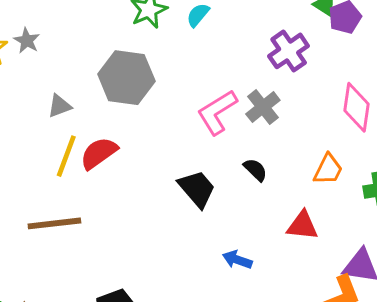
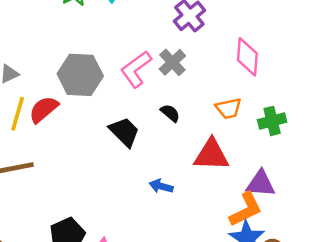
gray hexagon: (126, 78) -> (80, 75), moved
orange trapezoid: (328, 169) -> (228, 108), turned 56
red triangle: (302, 226) -> (211, 155), size x1.4

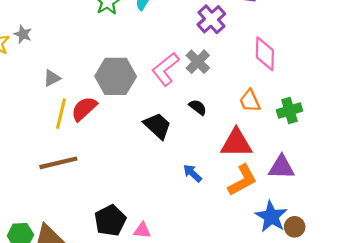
orange trapezoid: (228, 108) -> (250, 101), turned 80
blue arrow: (161, 186) -> (192, 173), turned 30
orange L-shape: (246, 210) -> (242, 180), moved

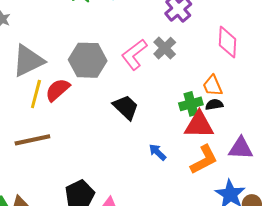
gray triangle: (52, 78) -> (28, 61), size x2.0
black semicircle: (198, 107) -> (214, 105), moved, turned -48
green cross: (289, 110) -> (191, 104), moved

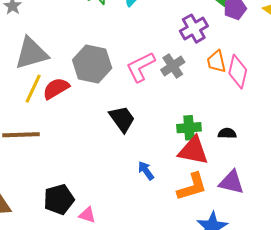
orange trapezoid: (213, 86) -> (216, 62), moved
black semicircle: (214, 105) -> (227, 133), moved

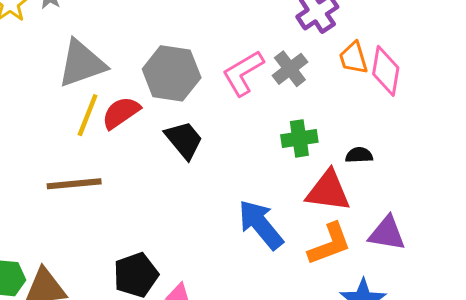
black trapezoid: (122, 119) -> (184, 140), moved
green cross: (189, 128) -> (299, 138), moved
black semicircle: (227, 133) -> (359, 155), moved
blue arrow: (146, 171) -> (261, 225), size x1.8

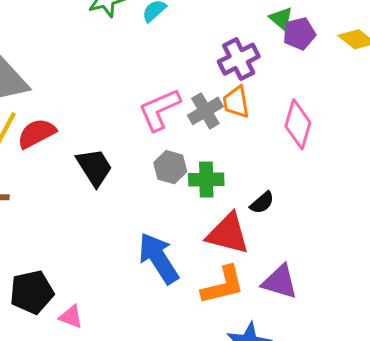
orange trapezoid: (353, 58) -> (236, 102), moved
gray hexagon: (172, 73) -> (170, 167), moved, size x0.6
black semicircle: (359, 155) -> (262, 203), turned 135

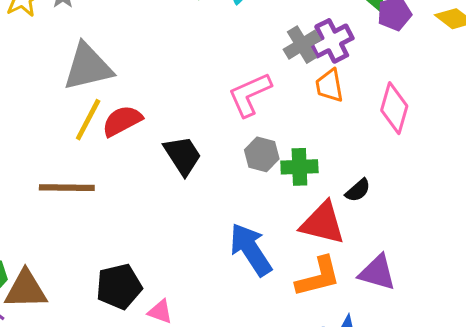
gray cross: (205, 111) -> (302, 45), moved

